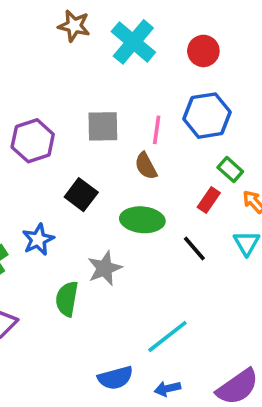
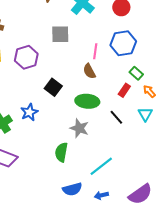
gray square: (103, 126) -> (60, 34), moved
gray star: (105, 268) -> (79, 128), moved, turned -30
green semicircle: (67, 299) -> (61, 152), moved

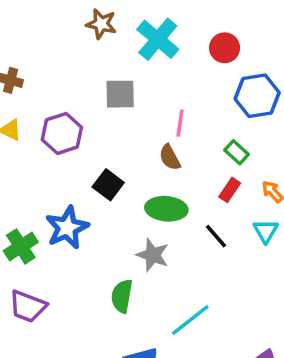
blue hexagon: (123, 43) -> (257, 96), moved
green rectangle: (136, 73) -> (237, 152), moved
blue star: (29, 112) -> (67, 228), size x1.4

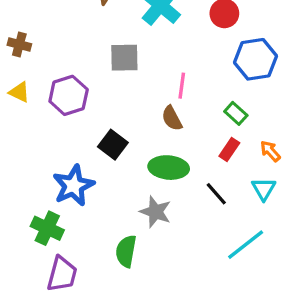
green cross: (21, 246) -> (47, 228), moved, turned -32
purple trapezoid: (28, 306) -> (62, 274), moved, turned -96
cyan line: (190, 320) -> (246, 245), moved

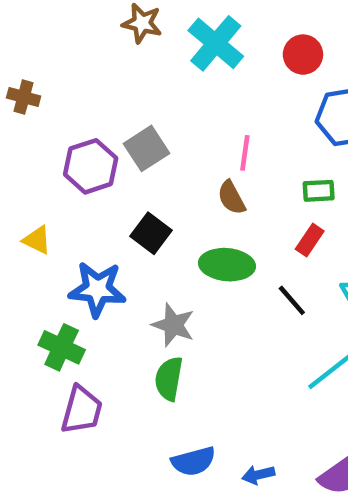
gray square: (124, 58) -> (147, 148), moved, turned -32
yellow triangle: (19, 92) -> (37, 240), moved
green rectangle: (236, 113) -> (319, 191), turned -45
blue star: (73, 186) -> (97, 289), turned 30
gray star: (155, 212) -> (173, 325), moved

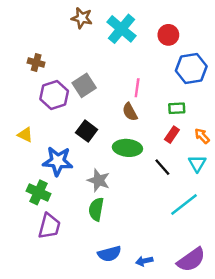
brown cross: (24, 97) -> (36, 63), moved

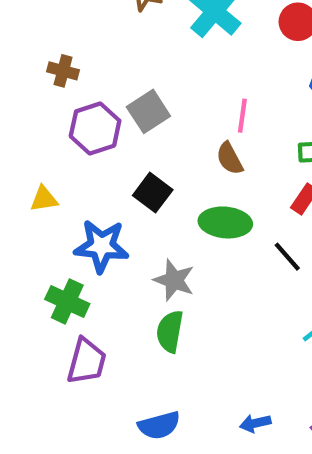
yellow triangle: (25, 135) -> (44, 199), turned -35
blue semicircle: (109, 254) -> (159, 425), moved

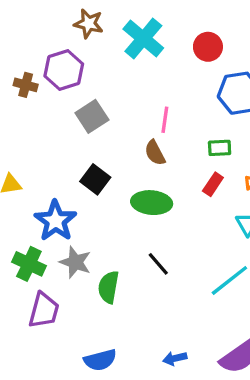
purple hexagon: (95, 129) -> (64, 70), moved
blue star: (101, 246) -> (55, 221), turned 30
black line: (287, 257) -> (158, 264), moved
gray star: (174, 280) -> (75, 262), moved

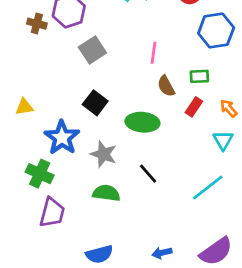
brown semicircle: (155, 153) -> (166, 86), moved
gray star: (75, 262) -> (104, 154), moved
green semicircle: (108, 287) -> (106, 193), turned 88

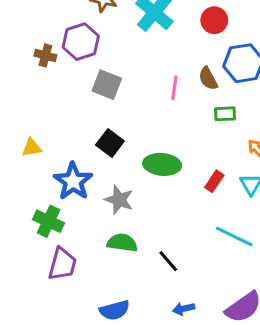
gray square: (92, 50) -> (107, 85), turned -36
brown semicircle: (166, 86) -> (208, 78), moved
red rectangle: (194, 107) -> (214, 181), moved
black line: (148, 174) -> (168, 261), moved
cyan line: (208, 188) -> (234, 237), turned 64

